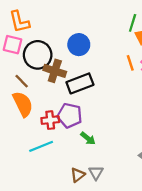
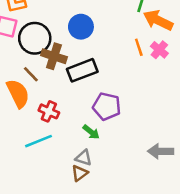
brown line: (22, 81) -> (31, 74), moved
purple pentagon: (70, 116) -> (107, 106), moved
red cross: (50, 120) -> (49, 111), turned 30
gray triangle: (96, 173) -> (84, 158), moved, turned -42

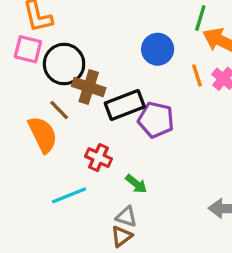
blue circle: (81, 27) -> (158, 49), moved
purple pentagon: (107, 106) -> (156, 120), moved
red cross: (49, 111) -> (98, 158), moved

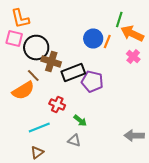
orange line: (197, 75) -> (107, 42), moved, turned 40
orange semicircle: (43, 135) -> (23, 90), turned 85
brown triangle: (121, 236) -> (37, 152), moved

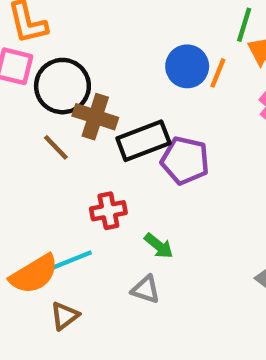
orange semicircle: (23, 90) -> (34, 274), moved
red cross: (57, 104) -> (108, 211), turned -35

